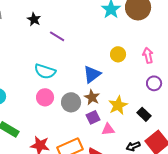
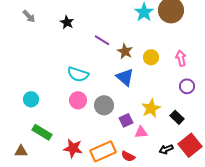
purple line: (57, 36) -> (102, 40), moved
blue triangle: (92, 74) -> (125, 77), turned -42
brown star: (92, 97) -> (125, 51), moved

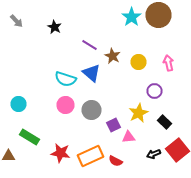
blue triangle: (125, 77) -> (92, 73), moved
purple circle: (187, 86) -> (154, 91), moved

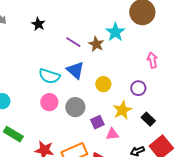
cyan star: (132, 17) -> (115, 32), moved
brown star: (112, 56) -> (96, 44), moved
yellow circle: (138, 62) -> (103, 84), moved

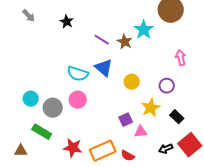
gray circle: (75, 107) -> (53, 108), moved

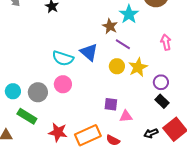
purple line: (102, 40) -> (123, 44), moved
purple circle: (167, 86) -> (161, 82), moved
cyan circle: (31, 99) -> (13, 91), moved
yellow star: (151, 108) -> (138, 67), moved
purple square: (126, 120) -> (111, 104), turned 32

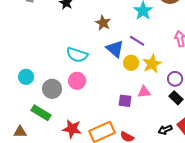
brown star: (110, 26) -> (103, 23), moved
blue triangle: (89, 52) -> (115, 49), moved
cyan circle: (13, 91) -> (26, 77), moved
pink triangle: (126, 116) -> (144, 92), moved

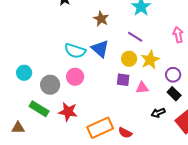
blue triangle: (115, 49) -> (100, 49), moved
purple square: (125, 101) -> (123, 80), moved
red star: (72, 129) -> (68, 112), moved
black arrow: (165, 130) -> (158, 113), moved

